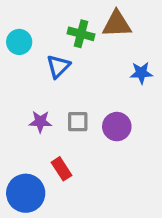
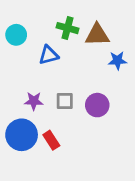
brown triangle: (117, 24) -> (97, 35), moved
blue triangle: (58, 66) -> (49, 55), turned 30
blue circle: (26, 193) -> (22, 135), moved

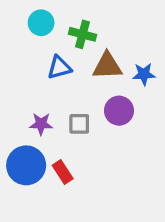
cyan circle: (16, 35) -> (41, 23), moved
brown triangle: (97, 35) -> (107, 66), moved
purple circle: (97, 105) -> (119, 111), moved

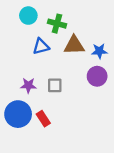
purple circle: (119, 111) -> (97, 76), moved

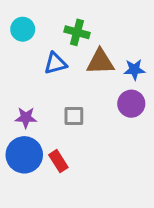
cyan circle: (28, 16) -> (23, 29), moved
purple star: (28, 85) -> (26, 118), moved

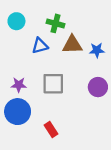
purple circle: (131, 104) -> (98, 87), moved
gray square: (74, 116) -> (53, 84), size x1.5
red rectangle: (58, 161) -> (51, 129), moved

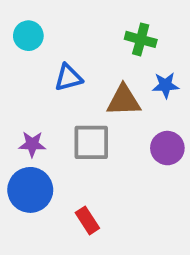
green cross: (56, 23) -> (141, 39), moved
brown triangle: (72, 45) -> (124, 100), moved

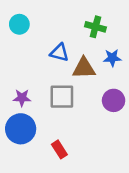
blue triangle: (68, 78) -> (59, 53), moved, turned 30

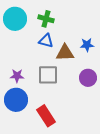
cyan circle: (19, 24) -> (15, 19), size x1.5
green cross: (95, 27) -> (46, 19), moved
red rectangle: (59, 149) -> (46, 116), size x1.5

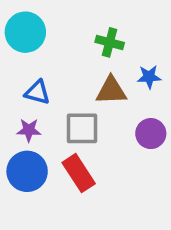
green cross: (46, 19) -> (110, 42), moved
blue triangle: (46, 41) -> (37, 92), moved
red rectangle: (46, 116) -> (79, 173), moved

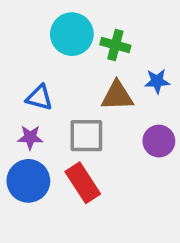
cyan circle: (25, 32) -> (72, 34), moved

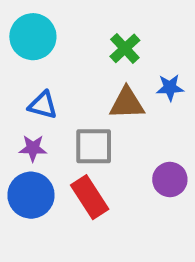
cyan circle: (72, 34) -> (33, 37), moved
green cross: (115, 45) -> (125, 48), turned 32
purple circle: (159, 141) -> (170, 179), moved

